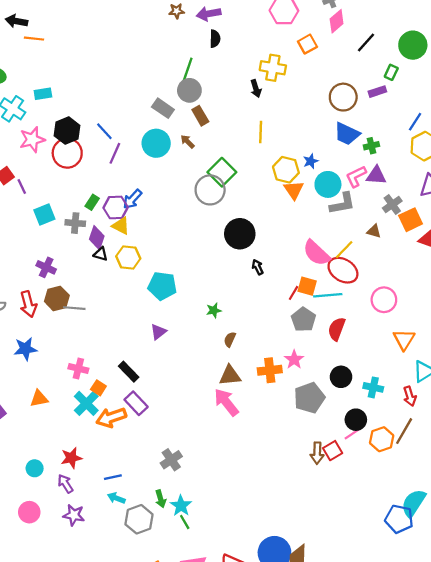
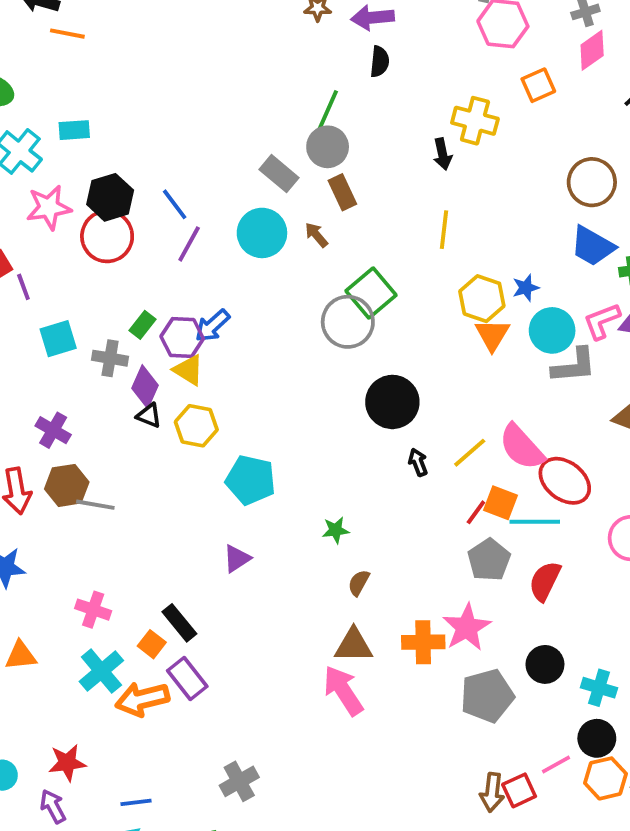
yellow line: (344, 250) -> (470, 453), moved
pink star: (294, 360) -> (467, 627), size x1.4
orange square: (98, 388) -> (152, 644), moved
black circle: (356, 420) -> (597, 738), moved

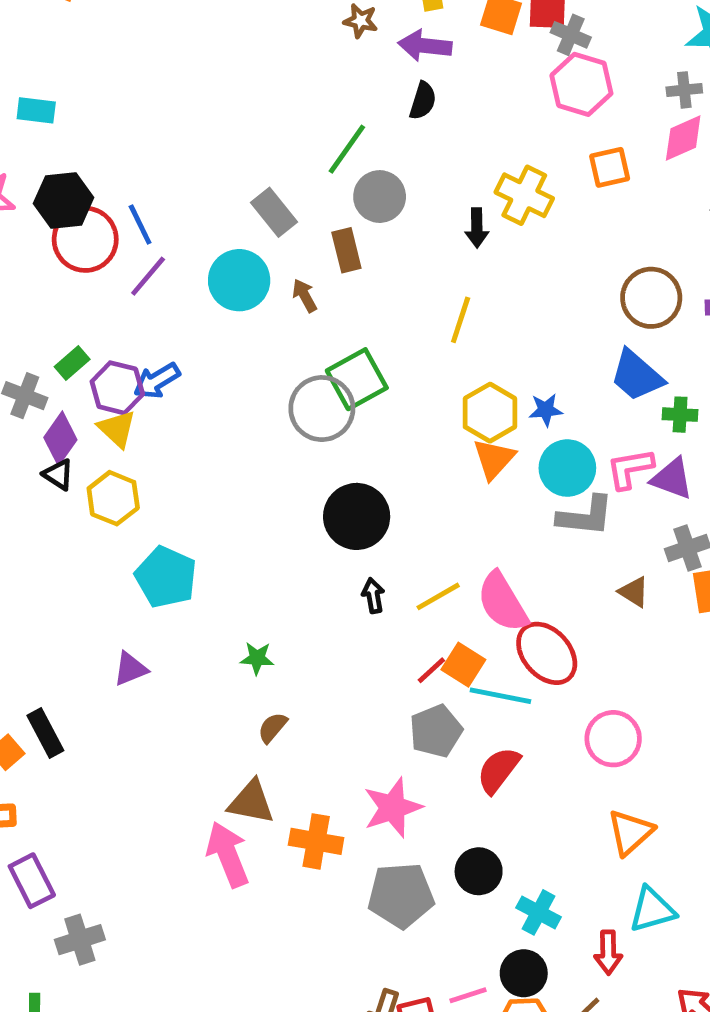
gray circle: (328, 147) -> (380, 197), moved
red circle: (107, 236) -> (85, 239), moved
orange cross: (423, 642) -> (316, 841), moved
purple rectangle: (187, 678) -> (32, 881), moved

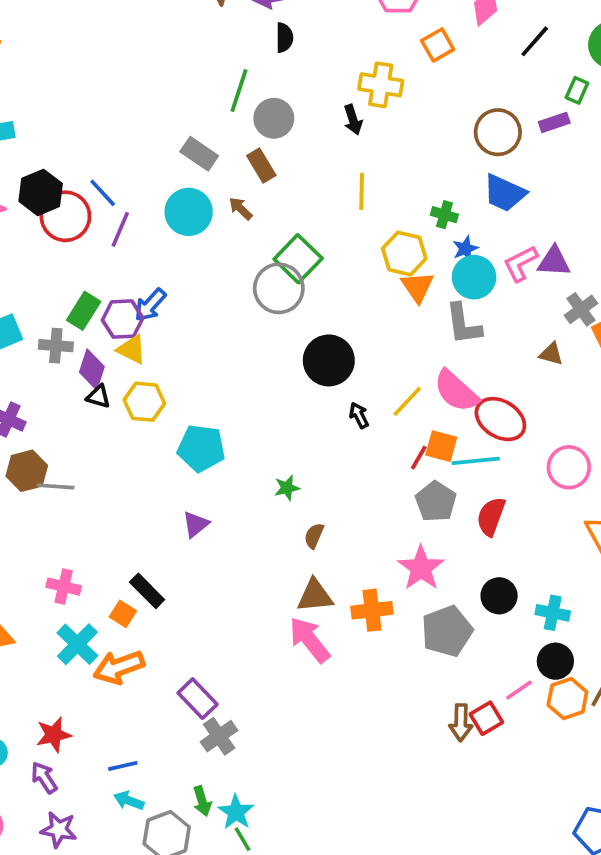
green rectangle: (72, 363) -> (84, 311), size x1.4
blue star: (546, 410) -> (465, 249), moved
green cross: (680, 415) -> (444, 215), moved, turned 30
gray L-shape: (585, 516) -> (463, 324), moved, turned 93
purple rectangle: (32, 881) -> (198, 699), moved

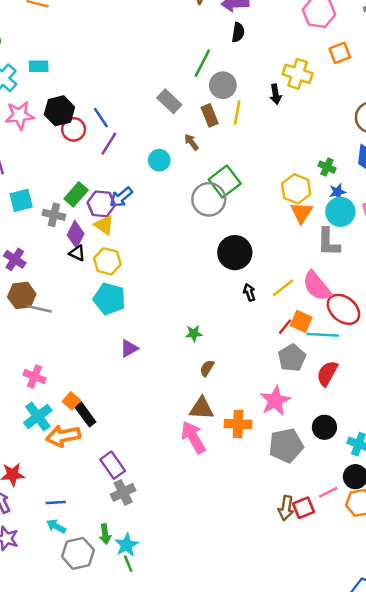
yellow line: (362, 191) -> (237, 112), moved
cyan circle: (189, 212) -> (159, 160), moved, size x0.7
red circle: (65, 216) -> (74, 129), size x0.7
cyan pentagon: (201, 448) -> (109, 299), moved
black rectangle: (147, 591) -> (85, 414), moved

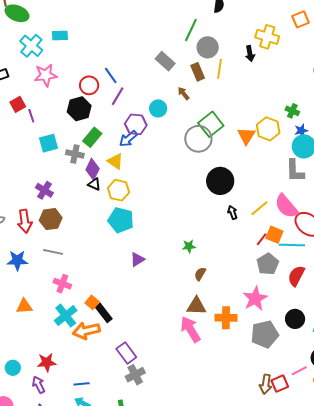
black hexagon: (59, 111) -> (79, 109), moved
purple hexagon: (101, 204) -> (136, 124), moved
orange triangle: (302, 213) -> (246, 136), moved
gray line: (39, 309) -> (53, 252), moved

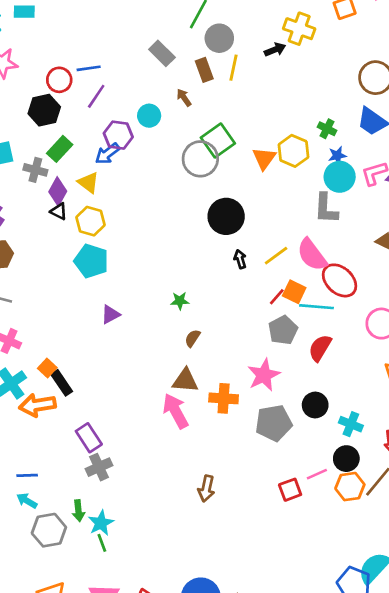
black arrow: (250, 54) -> (275, 50), turned -105
blue line: (111, 75) -> (89, 68), turned -66
brown arrow: (266, 384) -> (206, 489), moved

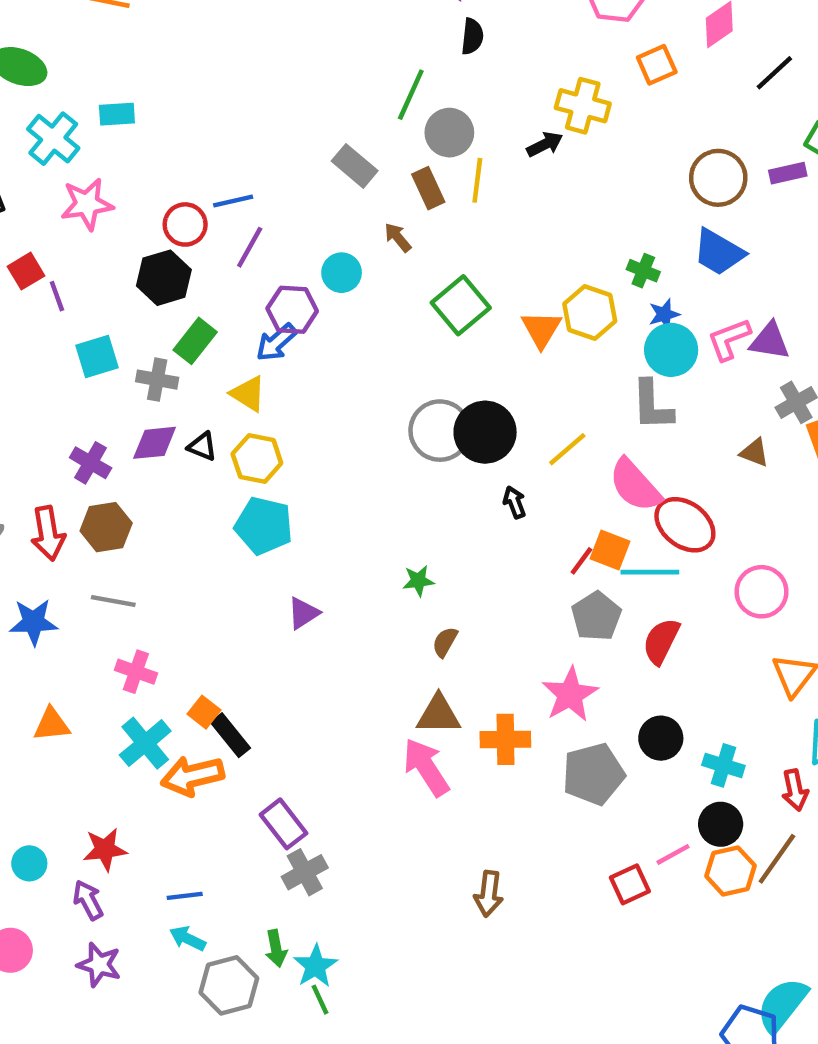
gray circle: (200, 159) -> (440, 431), moved
purple diamond: (58, 191) -> (155, 443), moved, turned 60
yellow line: (276, 256) -> (567, 449), moved

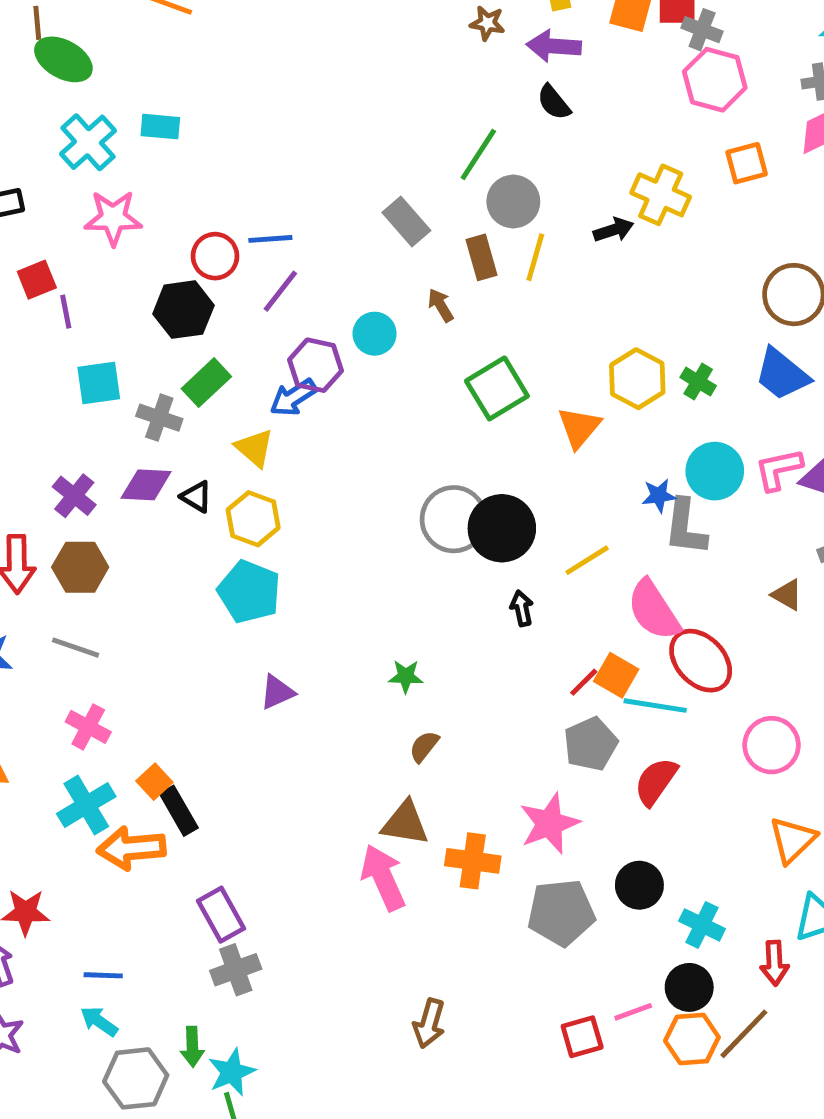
black semicircle: (472, 36) -> (554, 102), turned 126
yellow hexagon: (590, 313) -> (637, 379), moved
blue star: (664, 314) -> (659, 496), moved

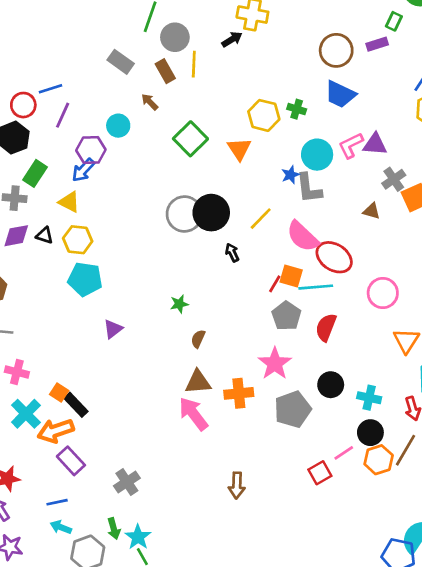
purple rectangle: (221, 915) -> (71, 461), moved

